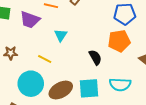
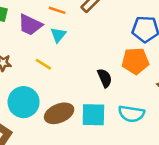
cyan triangle: (61, 35) -> (58, 35), moved
yellow line: (45, 59) -> (43, 64), moved

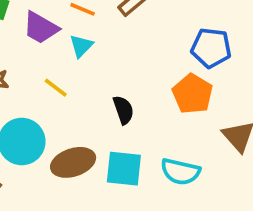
orange pentagon: (135, 61) -> (193, 94), turned 30
black semicircle: (105, 78) -> (123, 110), moved

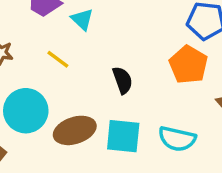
cyan triangle: (81, 46) -> (82, 19), turned -30

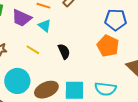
black semicircle: (123, 80) -> (64, 51), moved

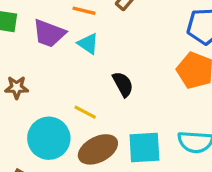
yellow line: (33, 50) -> (85, 112), moved

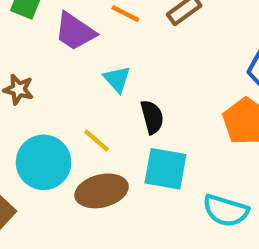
cyan triangle: (88, 44) -> (117, 79), moved
cyan square: (144, 147) -> (165, 169), moved

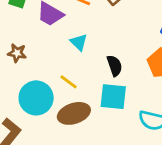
black semicircle: (152, 117) -> (115, 66), moved

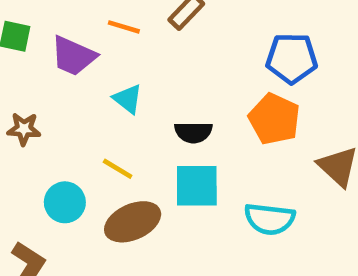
black semicircle: (115, 66) -> (193, 132), turned 115
cyan circle: (36, 98) -> (65, 202), size x0.7

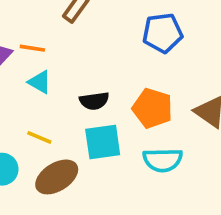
orange line: (124, 27) -> (32, 48), moved
orange pentagon: (274, 119) -> (153, 108), moved

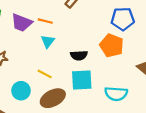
cyan triangle: (40, 82) -> (48, 41), turned 32
orange pentagon: (153, 108) -> (112, 46), moved

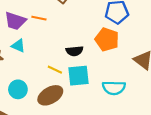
cyan triangle: (48, 41) -> (18, 46), moved, turned -40
yellow line: (45, 74) -> (55, 70), moved

